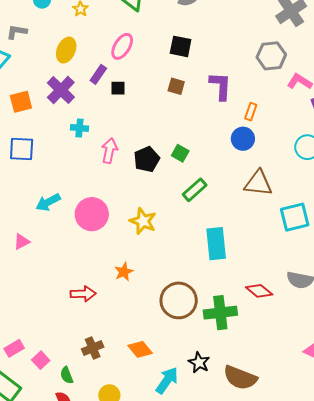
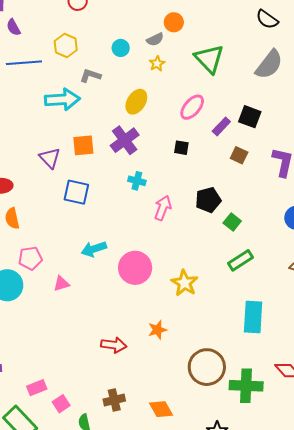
purple rectangle: (98, 74) -> (221, 126), moved
black pentagon: (147, 159) -> (208, 200), moved

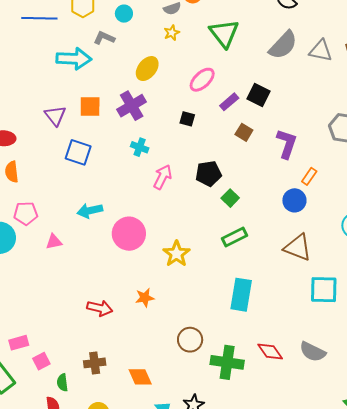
cyan circle: (121, 48) -> (124, 14), moved
brown circle: (207, 367) -> (190, 340), size x0.7

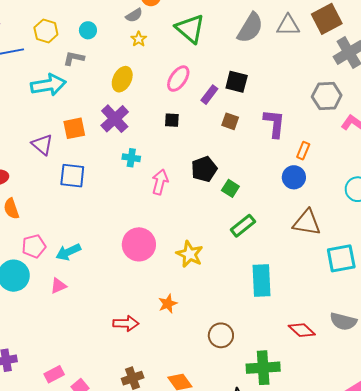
cyan arrow: (90, 211) -> (68, 252), moved
pink triangle: (54, 242) -> (58, 286), moved
green cross: (227, 362) -> (263, 368), moved

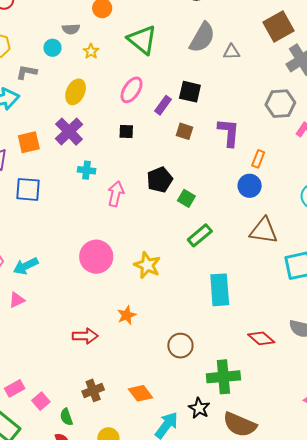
gray semicircle: (134, 15) -> (71, 29), moved, turned 30
gray triangle: (288, 25) -> (232, 52), moved, size x0.7
cyan circle: (88, 30) -> (52, 48), moved

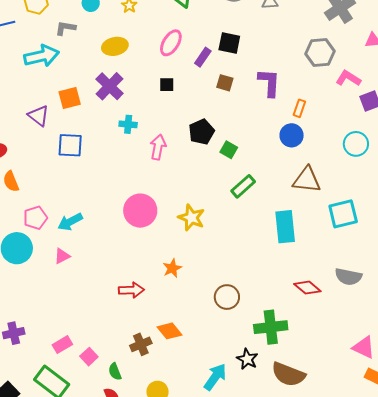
yellow ellipse: (76, 92) -> (115, 46), turned 55
cyan rectangle: (220, 290) -> (285, 227), moved
orange diamond: (141, 393) -> (169, 331), moved

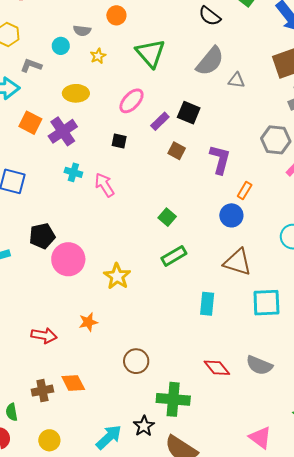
orange square: (70, 98) -> (30, 123), moved, turned 30
black pentagon: (201, 132) -> (42, 236), moved
pink arrow: (158, 147) -> (105, 185), moved, turned -55
cyan rectangle: (285, 227) -> (207, 304), size x0.7

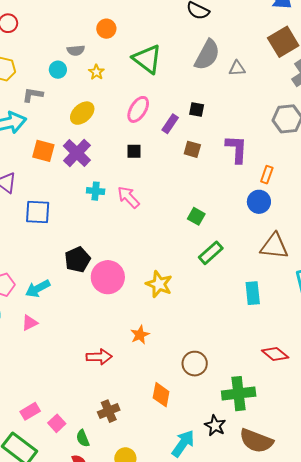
yellow ellipse: (76, 93) -> (82, 113), turned -30
black square: (189, 113) -> (197, 109), size x0.7
orange diamond: (73, 383) -> (161, 395), moved, turned 50

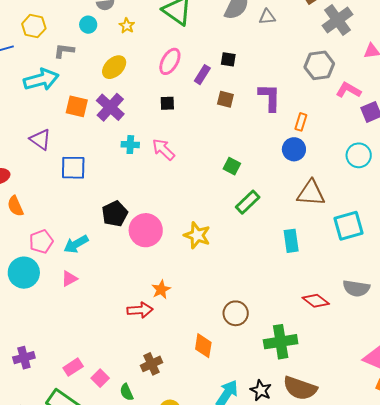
orange star: (140, 335) -> (161, 290), moved
black star: (215, 426) -> (261, 390), moved

